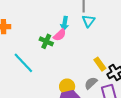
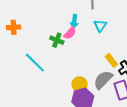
cyan triangle: (88, 21) -> (100, 26), moved
gray semicircle: (91, 83) -> (103, 80), size x1.5

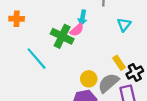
cyan triangle: (100, 26) -> (124, 25), moved
green cross: (57, 40) -> (62, 36), size x1.5
yellow circle: (80, 84) -> (89, 79), moved

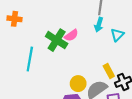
cyan arrow: (82, 18) -> (99, 25), moved
cyan line: (37, 59) -> (30, 59), turned 45

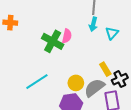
pink semicircle: (71, 35) -> (67, 36), turned -40
cyan line: (30, 59) -> (37, 82), moved, turned 50

